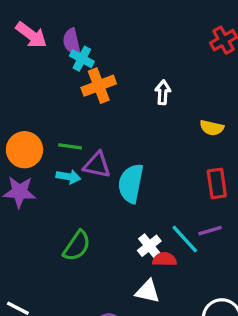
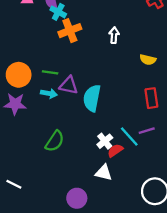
red semicircle: (164, 259) -> (115, 150), turned -35

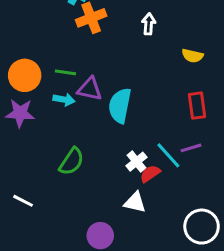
white line: (14, 184) -> (23, 201), moved

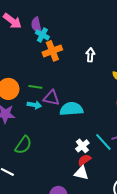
cyan semicircle: (120, 106) -> (71, 109), turned 75
green semicircle: (71, 162) -> (23, 145), moved
red semicircle: (150, 174) -> (84, 160), moved

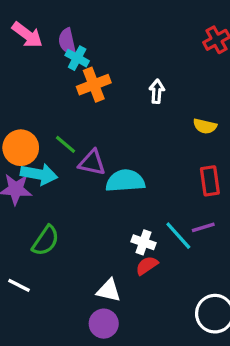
green line: (35, 87) -> (66, 144), turned 32
cyan arrow: (34, 105) -> (39, 174), moved, size x1.5
white cross: (82, 146) -> (144, 242), turned -32
white triangle: (81, 173) -> (109, 290), moved

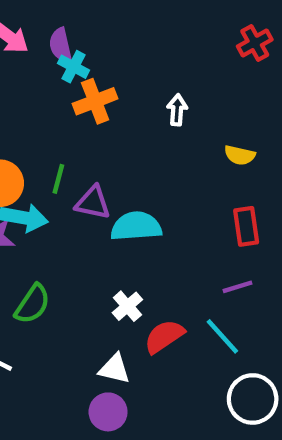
green line: (66, 144) -> (58, 179), turned 65
cyan line: (178, 236) -> (222, 336), moved
white cross: (144, 242) -> (127, 306), moved, turned 30
red semicircle: (147, 266) -> (164, 336), size x1.4

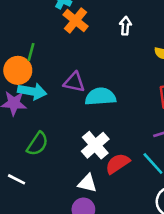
orange cross: (95, 101) -> (76, 20), turned -30
green line: (58, 179) -> (31, 52), moved
white cross: (127, 306) -> (95, 145), size x1.5

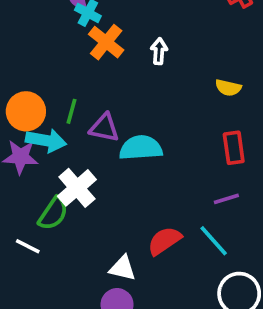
white arrow: (125, 26) -> (159, 51), moved
green line: (31, 52) -> (71, 111), moved
white cross: (95, 145) -> (77, 188), moved
white line: (16, 179) -> (28, 246), moved

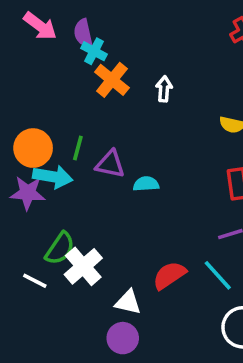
cyan semicircle: (141, 148) -> (146, 184), size x0.6
white cross: (77, 188) -> (83, 266), moved

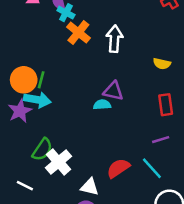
white arrow: (164, 89) -> (115, 39), size x1.5
green line: (78, 148) -> (41, 80), moved
purple triangle: (110, 164) -> (113, 91), moved
purple star: (28, 193) -> (20, 111), turned -30
white line: (35, 281) -> (25, 186), moved

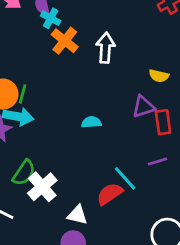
purple triangle: (113, 91) -> (143, 107), moved, turned -30
cyan line: (152, 168) -> (125, 178), moved

